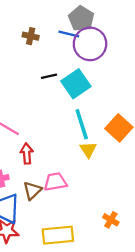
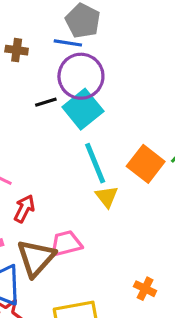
purple circle: (90, 44) -> (81, 76), moved
red arrow: (27, 154) -> (24, 209), turned 36
brown triangle: (32, 191) -> (36, 258), size x1.5

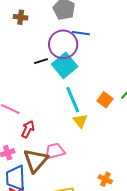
blue line: (68, 43) -> (81, 33), moved
brown cross: (17, 50) -> (21, 17), moved
orange square: (146, 164) -> (105, 100), size x0.7

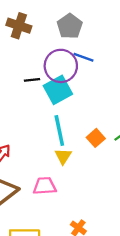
brown cross: (21, 17) -> (19, 26), size x1.5
pink trapezoid: (55, 151) -> (45, 186), moved

